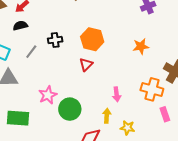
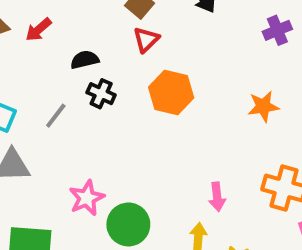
black semicircle: (20, 26) -> (85, 60), moved
black cross: (55, 40) -> (101, 94), turned 32
red triangle: (86, 64) -> (146, 40), moved

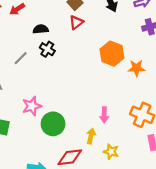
orange hexagon: (171, 92) -> (112, 54), moved

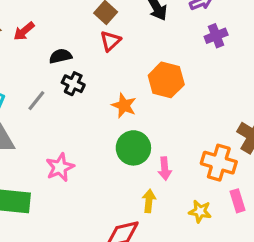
orange star: (136, 68) -> (124, 105), moved, turned 30
green circle: (53, 124) -> (133, 148), moved
yellow star: (111, 152) -> (200, 211), moved

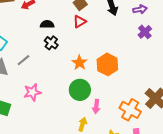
purple cross: (216, 36) -> (145, 32), turned -32
orange hexagon: (166, 80) -> (107, 64), moved
gray line: (36, 101) -> (23, 60), moved

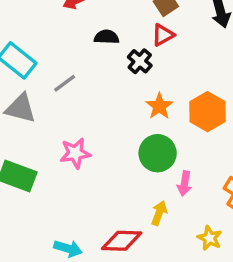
black cross: (51, 43) -> (140, 61), moved
gray line: (23, 60) -> (65, 83), moved

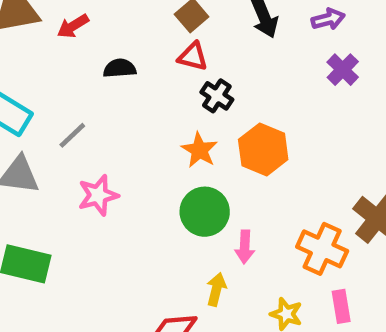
red triangle: (163, 35) -> (193, 57), turned 50
black cross: (140, 61) -> (217, 96), moved
pink star: (75, 153) -> (98, 195), moved

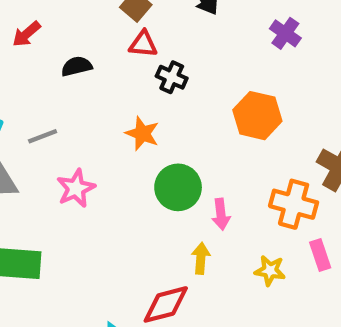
gray line: (72, 135) -> (43, 136), turned 32
orange hexagon: (263, 149) -> (257, 116), moved
orange star: (199, 150) -> (142, 133), moved

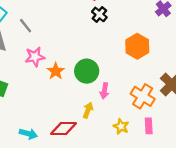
orange star: (142, 133) -> (56, 71), moved
gray line: (43, 136) -> (26, 26), turned 56

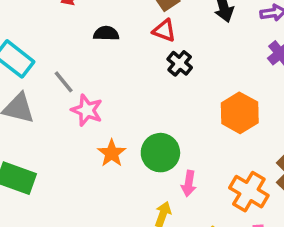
pink star: (35, 57) -> (87, 110), moved, turned 30

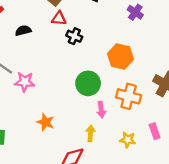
orange star: (112, 153) -> (46, 122), moved
green circle: (160, 153) -> (88, 83), moved
orange cross: (249, 192) -> (129, 96), moved

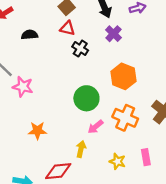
purple cross: (135, 12) -> (114, 34), moved
pink arrow: (101, 110) -> (95, 127), turned 49
orange star: (46, 122) -> (38, 131), turned -30

